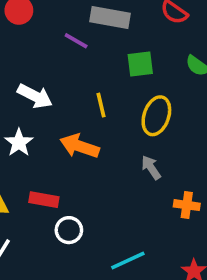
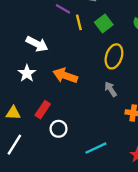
green square: (140, 64) -> (104, 24), turned -30
yellow line: (101, 105) -> (79, 22), moved
red rectangle: (44, 200) -> (43, 110), turned -66

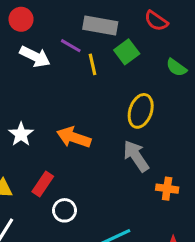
green square: (104, 24) -> (127, 52), moved
white arrow: (37, 44) -> (35, 57), moved
gray arrow: (111, 89) -> (136, 156), size x1.5

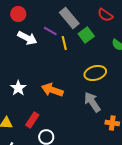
gray rectangle: (100, 25) -> (69, 18), turned 40
yellow ellipse: (141, 111) -> (95, 73), turned 55

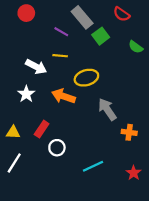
white arrow: (27, 38) -> (36, 67), moved
yellow line: (64, 43) -> (60, 56), moved, turned -72
yellow ellipse: (95, 73) -> (86, 78), moved

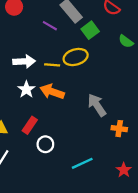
yellow line: (60, 56) -> (52, 65), moved
white arrow: (36, 67) -> (24, 61), turned -30
yellow ellipse: (86, 78) -> (76, 57), moved
white star: (26, 94) -> (26, 89), moved

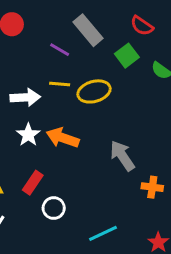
green square: (90, 30) -> (127, 56), moved
yellow line: (52, 65) -> (60, 84), moved

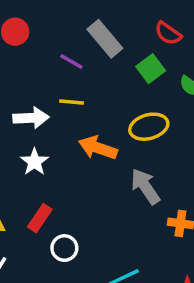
yellow ellipse: (94, 91) -> (149, 127), moved
orange arrow: (63, 138) -> (98, 148), moved

